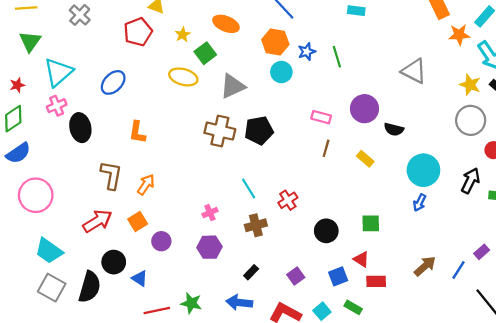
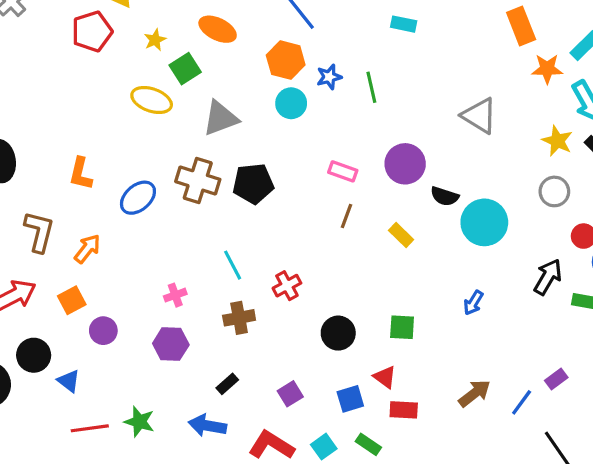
blue ellipse: (113, 82) -> (138, 198), moved
gray circle: (471, 120) -> (554, 191), size x0.7
cyan circle: (423, 170) -> (484, 222), moved

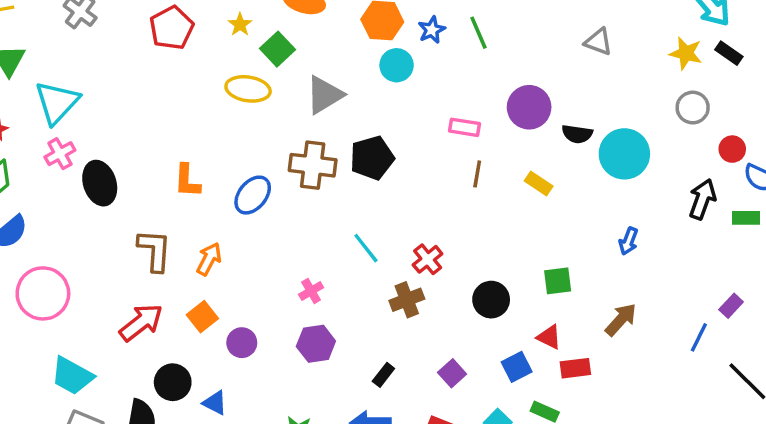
gray triangle: (479, 116) -> (598, 42), size x0.7
brown cross: (239, 318) -> (407, 300), moved
brown arrow: (474, 393) -> (621, 320), moved

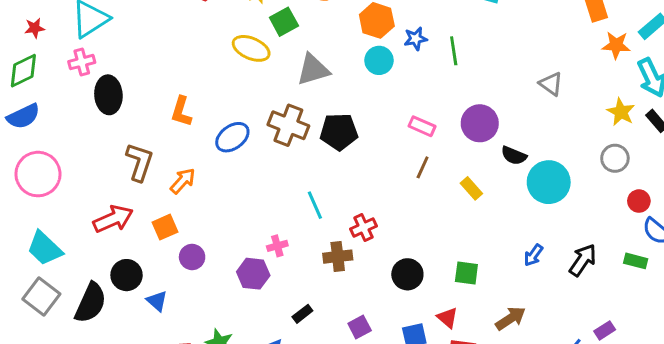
black arrow: (702, 199) -> (583, 260), moved
pink cross: (311, 291) -> (277, 246), moved

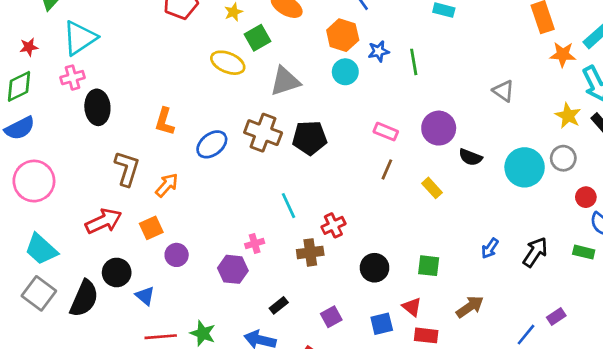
cyan circle: (549, 182) -> (525, 167), moved

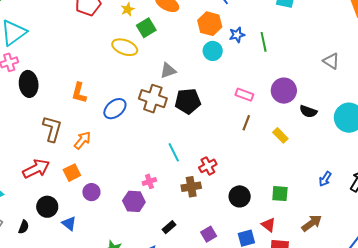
gray triangle: (285, 81) -> (168, 71), moved, size x0.7
black semicircle: (84, 298) -> (24, 227), size x0.5

